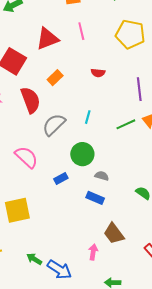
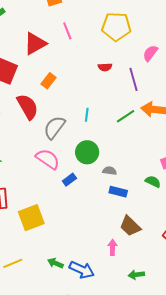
red semicircle: (98, 73) -> (105, 67), moved
pink semicircle: (26, 157) -> (48, 159), moved
blue rectangle: (95, 198) -> (118, 192), moved

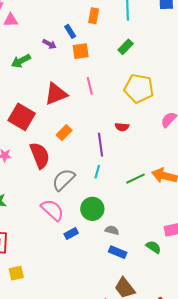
purple line: (133, 79) -> (100, 145), moved
yellow square: (31, 218) -> (16, 273), moved, size x0.6

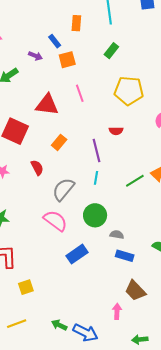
red triangle: (56, 94) -> (47, 105), turned 35
red semicircle: (40, 155) -> (37, 168), size x0.6
blue rectangle: (71, 233) -> (77, 254), moved, size x1.5

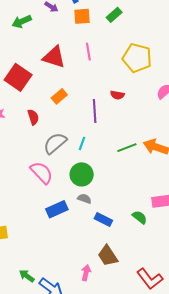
green rectangle: (111, 51) -> (114, 15), moved
cyan line: (96, 178) -> (82, 143), moved
gray semicircle: (117, 235) -> (84, 199), moved

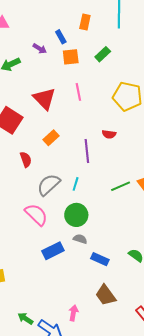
red triangle: (54, 57) -> (44, 99), turned 30
pink arrow: (86, 273) -> (73, 313), moved

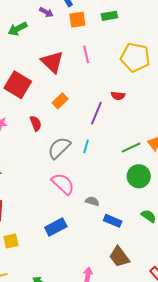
green rectangle: (103, 54) -> (109, 16), turned 35
purple line: (87, 151) -> (96, 113), turned 30
pink semicircle: (36, 215) -> (63, 184), moved
green circle: (76, 215) -> (139, 176), moved
blue rectangle: (53, 251) -> (56, 227), moved

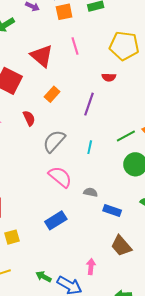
red semicircle: (118, 96) -> (109, 77), moved
cyan line: (86, 146) -> (90, 147), moved

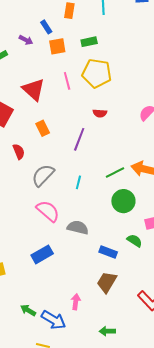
yellow pentagon: (124, 46) -> (97, 73), moved
orange rectangle: (52, 94) -> (43, 128), turned -70
gray semicircle: (91, 192) -> (78, 228), size x1.5
blue rectangle: (112, 210) -> (108, 252), moved
brown trapezoid: (121, 246) -> (107, 282), turned 70

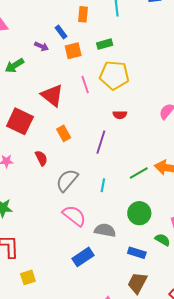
green circle: (123, 201) -> (139, 213), moved
blue rectangle: (42, 254) -> (83, 257), moved

